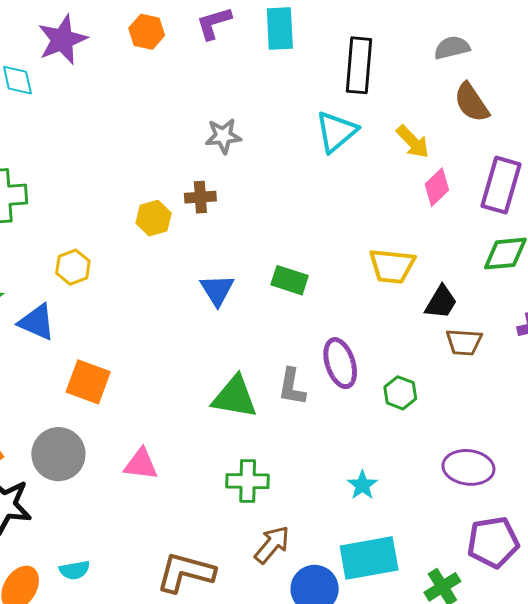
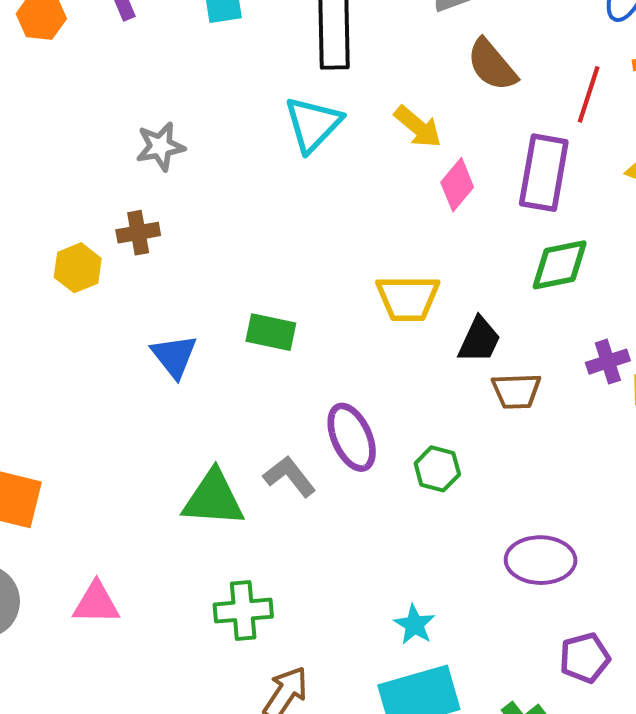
gray L-shape: (292, 387) -> (290, 476), turned 138
cyan star: (362, 485) -> (414, 625), moved
purple pentagon: (493, 542) -> (585, 658), size x0.7

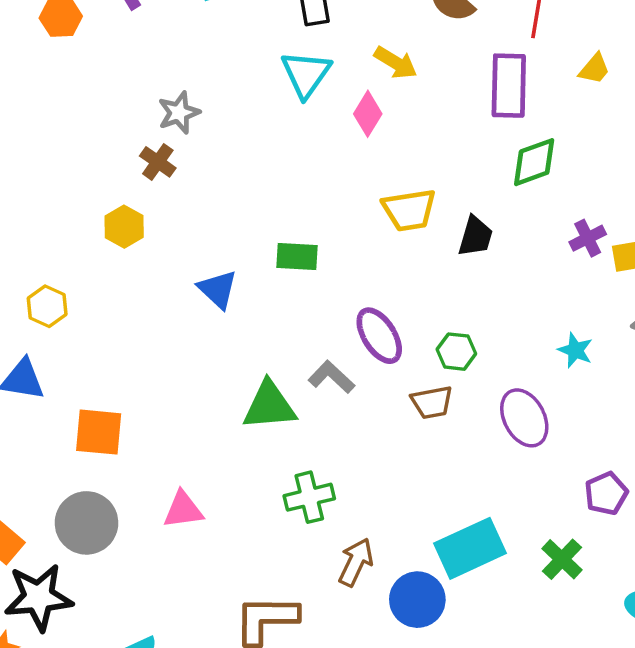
pink diamond: (457, 185) -> (368, 114), moved
brown cross: (138, 233) -> (158, 162), moved, turned -36
brown trapezoid: (516, 391) -> (432, 402), moved
purple ellipse: (541, 560) -> (524, 418), moved, turned 70
cyan star: (414, 625) -> (575, 350), moved

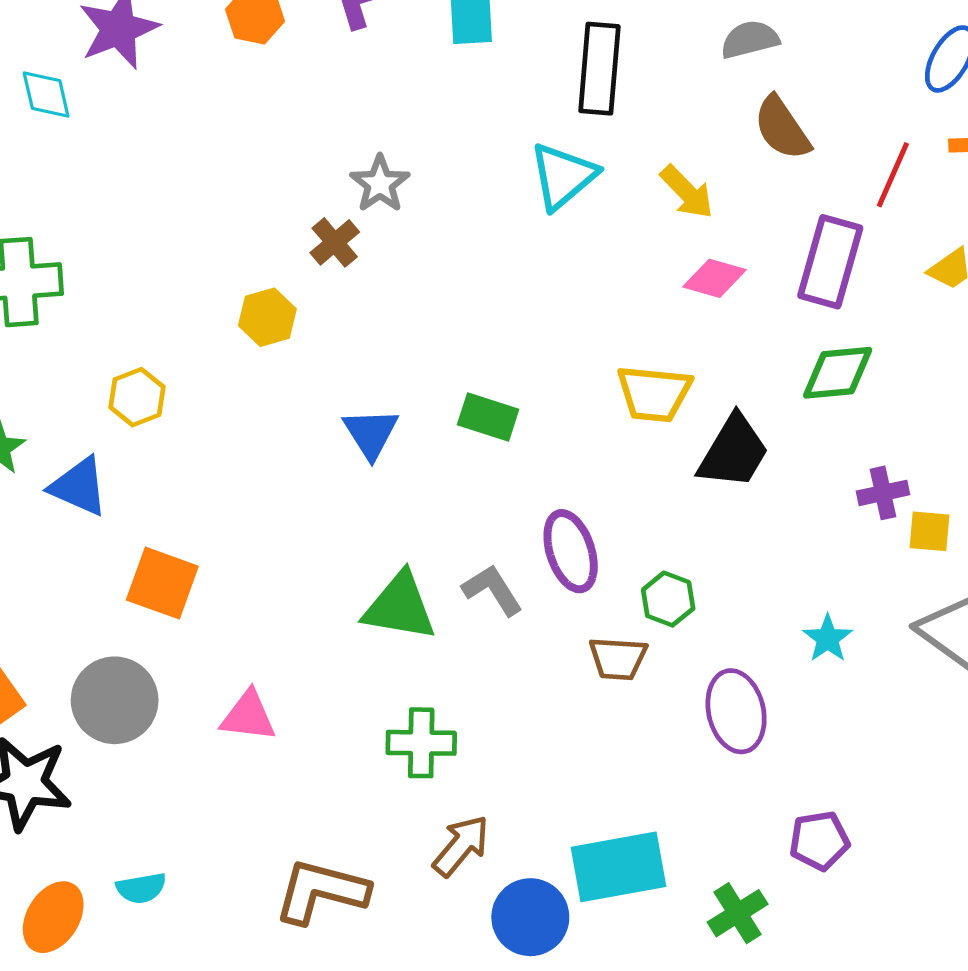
gray star: (179, 113) -> (380, 184), turned -30
pink diamond: (368, 114) -> (715, 278), moved, turned 60
black trapezoid: (475, 236) -> (734, 452), size x1.4

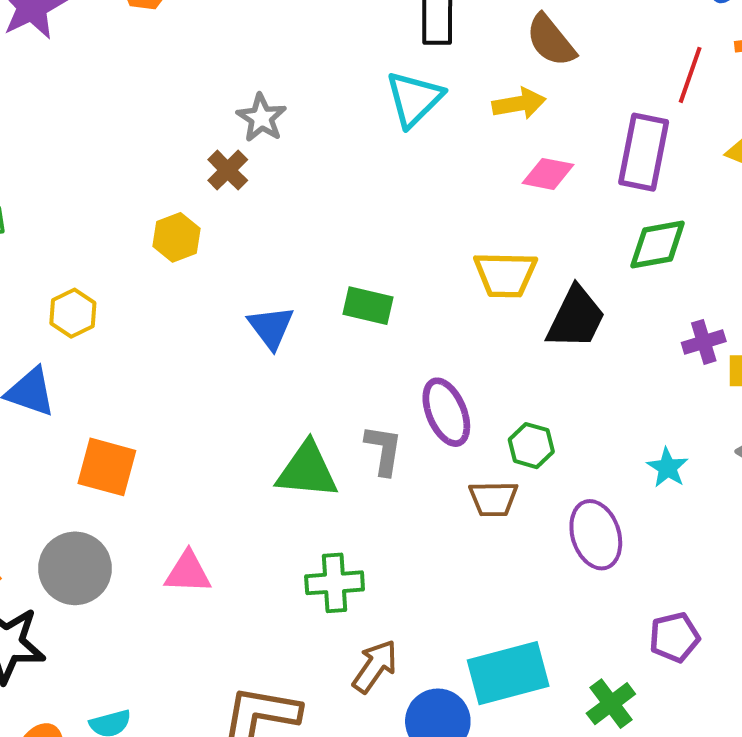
brown semicircle: (782, 128) -> (551, 40), moved
yellow arrow: (687, 192) -> (519, 104), turned -51
gray L-shape: (492, 590) -> (384, 450), turned 46

